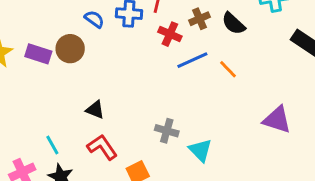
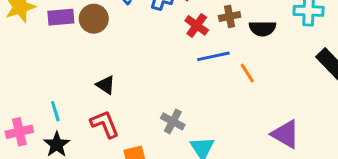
black semicircle: (233, 24) -> (262, 29), turned -55
purple rectangle: (38, 54) -> (61, 17), turned -35

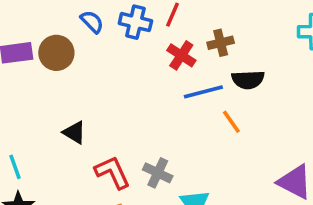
black semicircle: (262, 29) -> (248, 80), moved
orange line: (247, 73) -> (231, 122), moved
red L-shape: (105, 124) -> (112, 172), moved

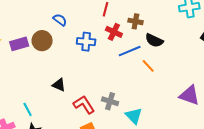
blue cross: (135, 22) -> (86, 42), moved
brown cross: (221, 43) -> (135, 21), turned 32
black semicircle: (248, 80) -> (154, 40), turned 36

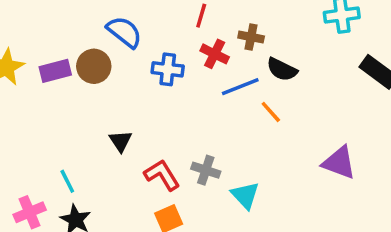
blue semicircle: (60, 20) -> (124, 32), size x1.5
black triangle: (59, 85) -> (121, 141), turned 32

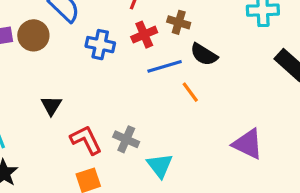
red cross: (215, 54) -> (144, 35), turned 35

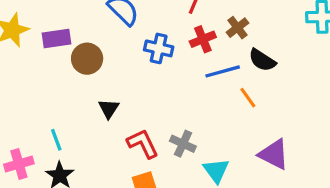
brown cross: (179, 22) -> (238, 28), turned 35
brown circle: (33, 35) -> (87, 59), moved
purple triangle: (248, 144) -> (274, 154), moved

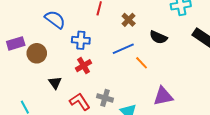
red cross: (203, 39) -> (84, 66), moved
black semicircle: (262, 60) -> (158, 37), moved
purple triangle: (274, 154) -> (163, 96), turned -30

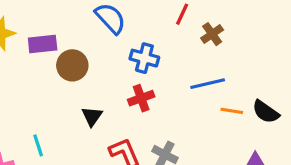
brown cross: (129, 20) -> (212, 34), moved
black semicircle: (158, 37) -> (266, 112), moved
orange line: (142, 63) -> (232, 111), turned -48

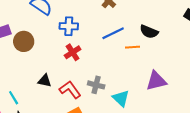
black semicircle: (266, 112) -> (149, 32), moved
black triangle: (92, 116) -> (45, 81), moved, turned -40

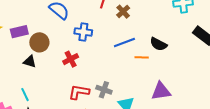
red cross: (73, 52) -> (71, 59), moved
black triangle: (45, 81) -> (30, 62), moved
red L-shape: (70, 90) -> (79, 92), turned -50

